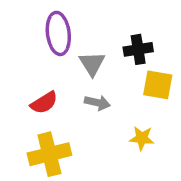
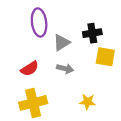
gray triangle: (92, 64) -> (62, 43), turned 30
yellow star: (142, 138) -> (88, 102), moved

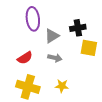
yellow star: (88, 102) -> (62, 86), moved
yellow cross: (33, 103) -> (28, 87), turned 30

